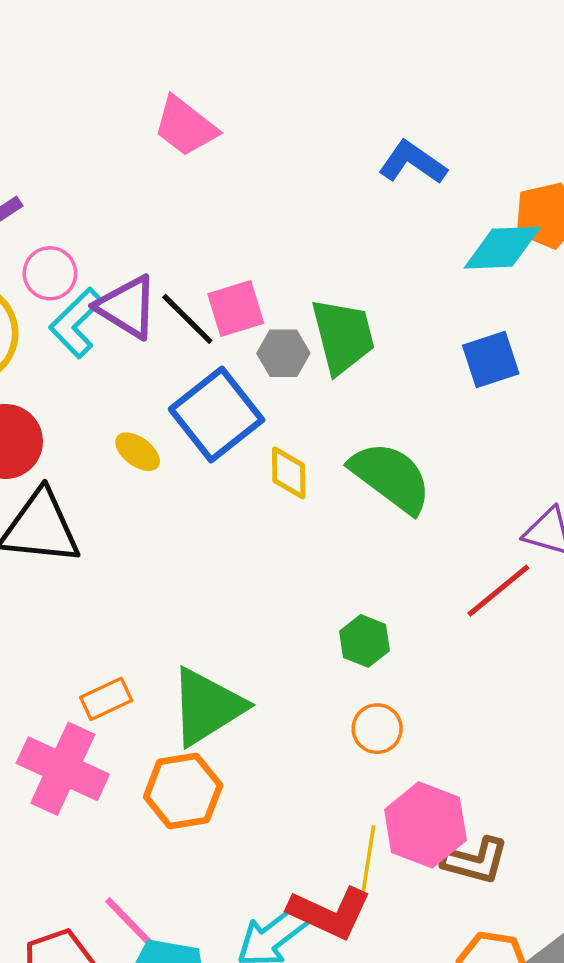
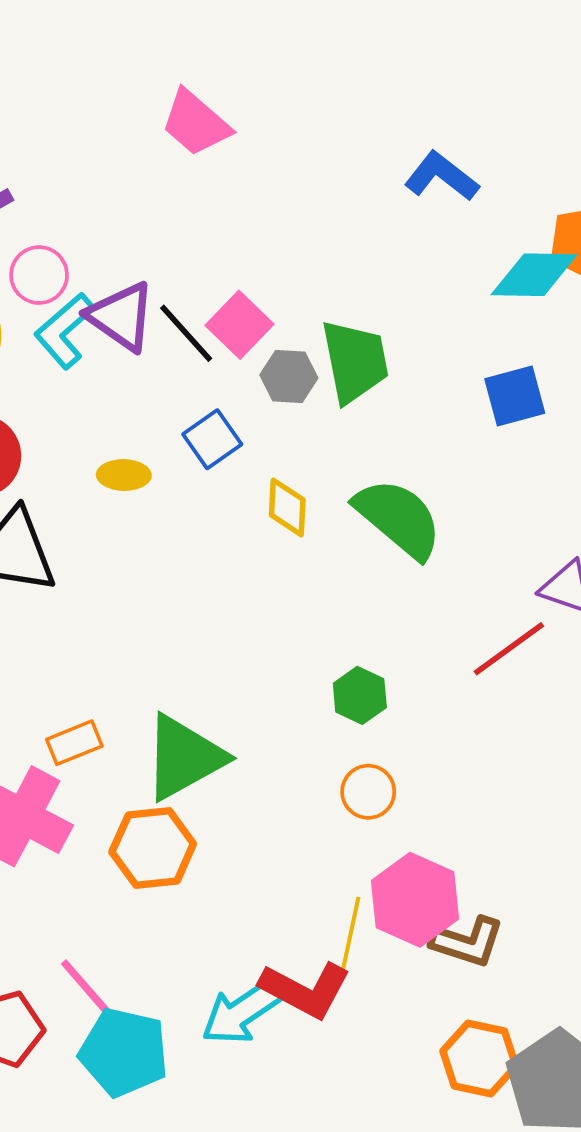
pink square: (236, 308) -> (240, 325), turned -32
blue square: (217, 414) -> (212, 439), size x0.6
yellow ellipse: (138, 452) -> (124, 475), turned -39

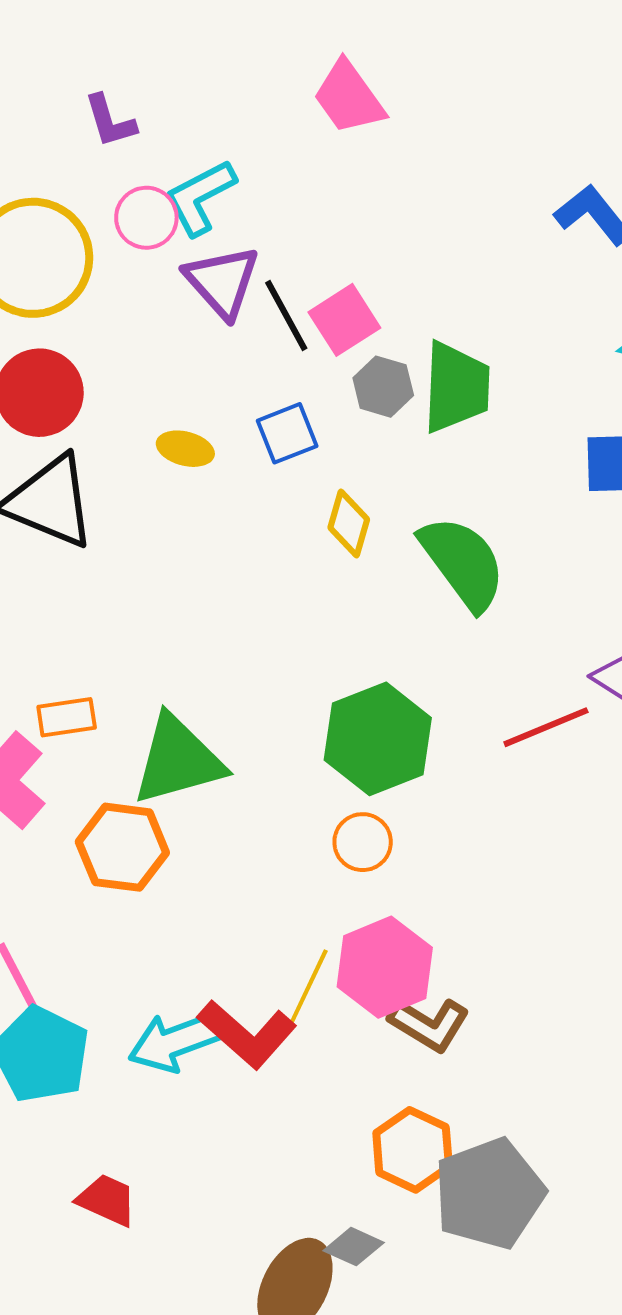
cyan L-shape: (64, 331) -> (200, 197), moved
green hexagon: (360, 695) -> (378, 739), size x1.8

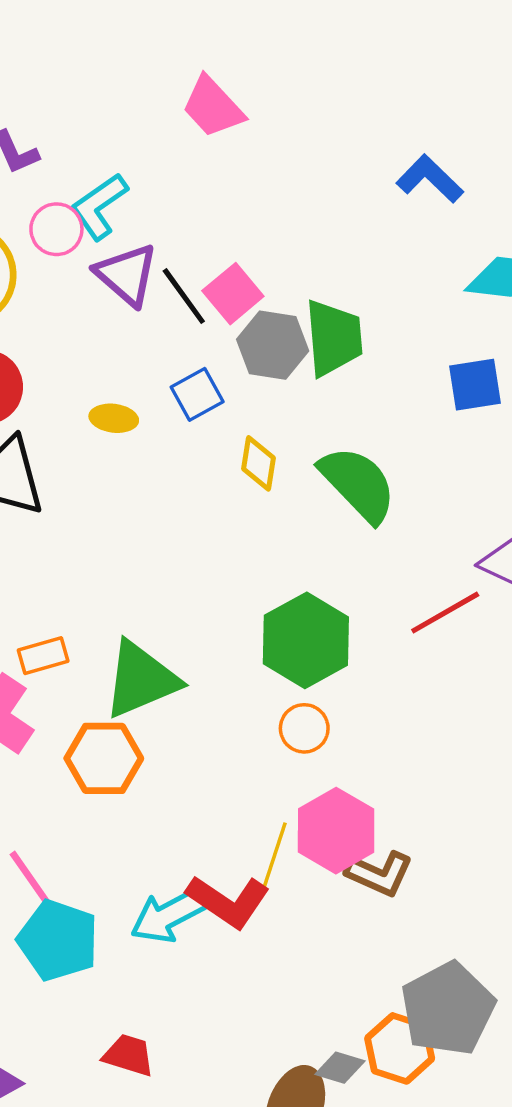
gray hexagon: (383, 387) -> (273, 345), size x1.4
orange hexagon: (413, 1150) -> (400, 1048), moved

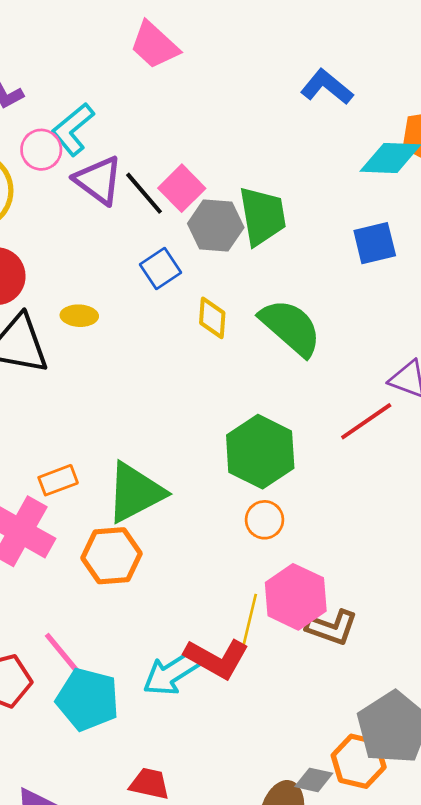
yellow ellipse: (114, 418) -> (79, 316), moved

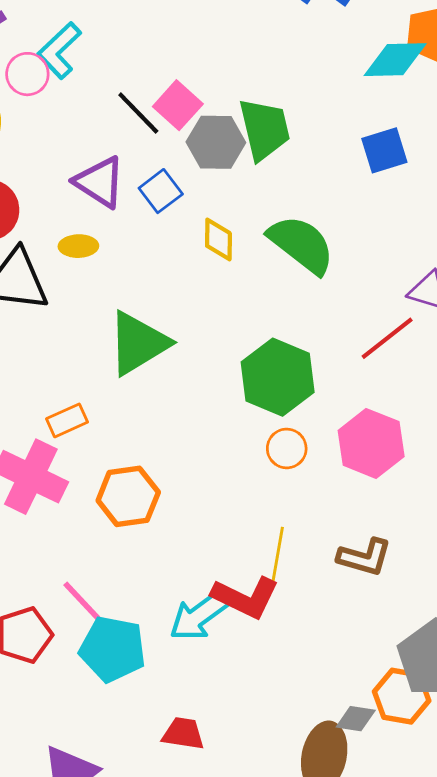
purple triangle: (98, 180) -> (100, 182), moved
green triangle: (135, 492) -> (138, 343), moved
pink hexagon: (296, 597) -> (371, 443), moved

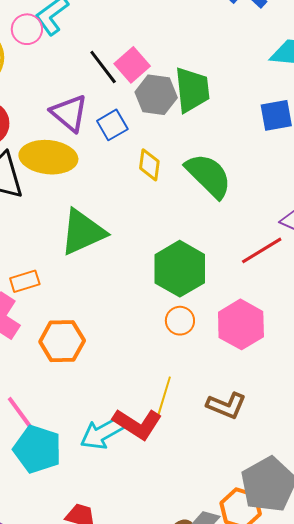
yellow ellipse: (78, 246) -> (48, 157), size x2.0

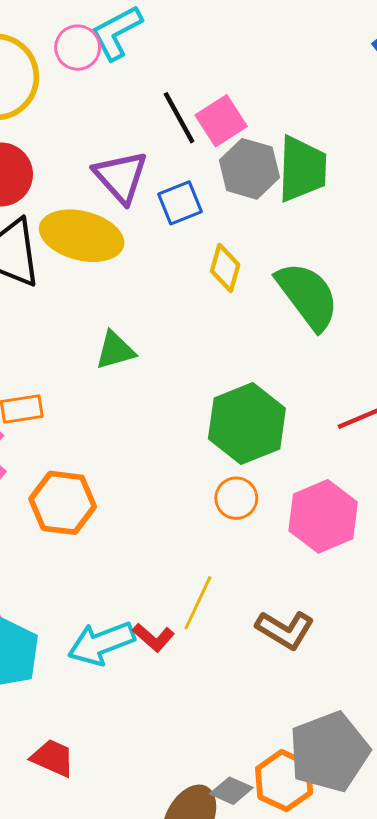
green triangle: (83, 232) -> (115, 350), size x0.6
red L-shape: (137, 424) -> (153, 637), size x0.6

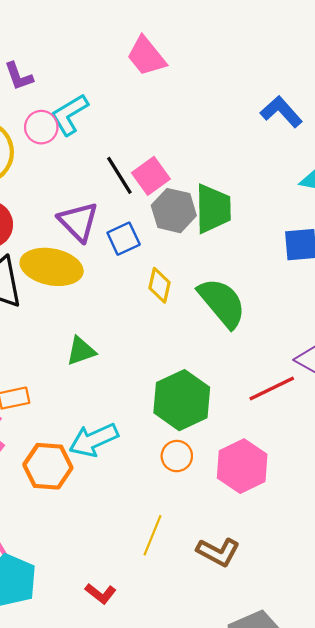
red L-shape: (153, 637) -> (101, 594), moved
cyan arrow: (101, 643) -> (94, 440), moved

